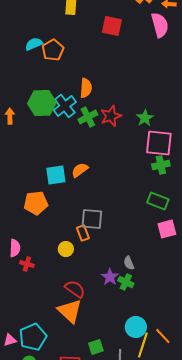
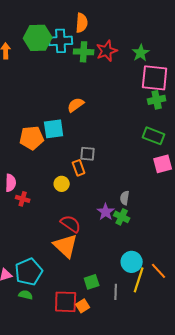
cyan cross: (65, 106) -> (61, 41), turned 35
green cross: (88, 117) -> (84, 52), turned 30
cyan square: (56, 175) -> (54, 129), moved
gray square: (92, 219) -> (88, 154), size x0.7
gray semicircle: (129, 263) -> (125, 198), turned 32

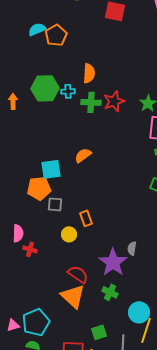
cyan cross: (61, 41) -> (68, 91), size x0.6
cyan square: (54, 129) -> (51, 169), moved
gray square: (88, 154) -> (55, 204), moved
purple star: (106, 212) -> (113, 262), size x1.6
green cross: (122, 217) -> (110, 292), moved

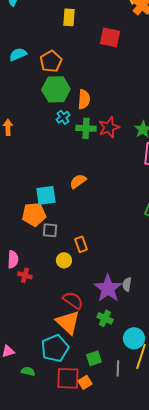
cyan semicircle: (37, 29) -> (18, 54), moved
green hexagon: (45, 88) -> (56, 89), moved
cyan cross: (68, 91) -> (63, 117), turned -32
gray semicircle: (132, 248) -> (127, 284), moved
cyan pentagon: (36, 322) -> (55, 348), moved

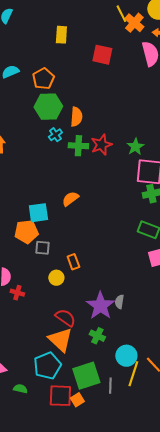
green square: (94, 358) -> (86, 376), size x1.8

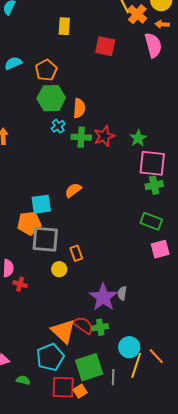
gray square: (42, 248) -> (45, 239), size x1.8
red semicircle: (65, 318) -> (83, 325), moved
green cross: (97, 336) -> (100, 327), turned -35

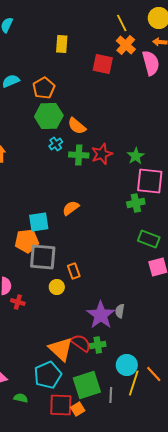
orange cross: (137, 14) -> (126, 45), moved
orange semicircle: (79, 108) -> (77, 126), turned 126
green cross: (154, 185) -> (136, 203), moved

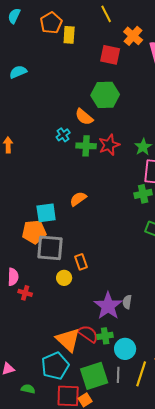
yellow line: (122, 23) -> (106, 14), moved
orange pentagon: (44, 88) -> (51, 23), moved
green hexagon: (49, 116) -> (105, 95), moved
cyan circle: (127, 365) -> (125, 349), moved
gray line: (111, 395) -> (118, 375), moved

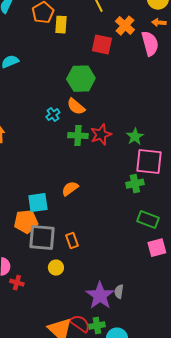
green hexagon: (105, 95) -> (81, 79), moved
cyan cross: (63, 135) -> (53, 115), moved
orange rectangle: (81, 262) -> (72, 241), moved

